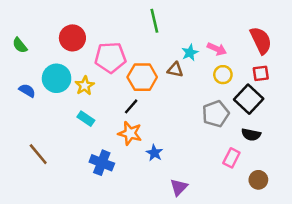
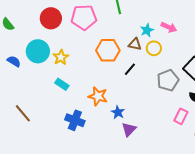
pink pentagon: (110, 57) -> (84, 17), moved
yellow circle: (223, 75) -> (154, 48), moved
black line: (131, 106) -> (130, 69), moved
purple triangle: (179, 187) -> (129, 129), moved

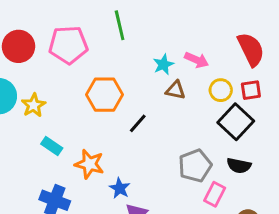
brown triangle: (135, 44) -> (175, 90), moved
yellow circle: (154, 48) -> (221, 90), moved
gray pentagon: (168, 80) -> (195, 166), moved
cyan rectangle: (62, 84) -> (52, 146), moved

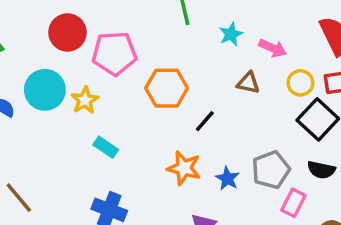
pink pentagon: (68, 45) -> (114, 53), moved
cyan star: (163, 64) -> (231, 34), moved
orange star: (89, 164) -> (184, 168), moved
blue star: (120, 188) -> (227, 178), moved

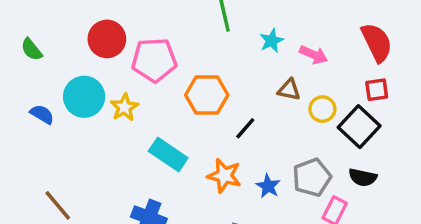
yellow circle: (300, 83) -> (322, 109), moved
cyan rectangle: (106, 147) -> (168, 155), moved, size x1.5

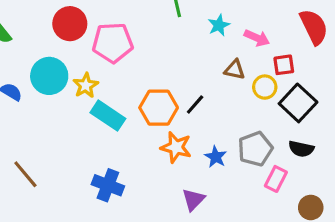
red square: (377, 90) -> (284, 65), moved
orange hexagon: (207, 95) -> (159, 108), moved
cyan rectangle: (168, 155) -> (108, 116), moved

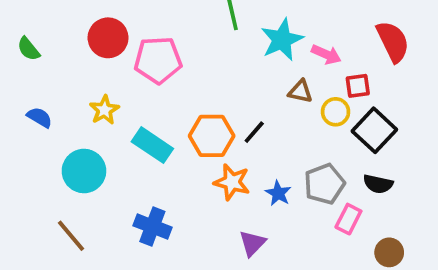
cyan star: (219, 25) -> (282, 40), size x1.6
cyan circle: (49, 76) -> (84, 171), moved
yellow star: (86, 85) -> (104, 110), moved
brown line: (25, 174) -> (71, 236), moved

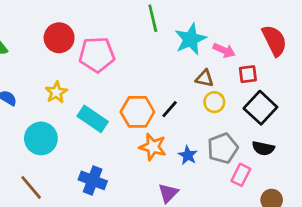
yellow circle: (336, 112) -> (214, 102), moved

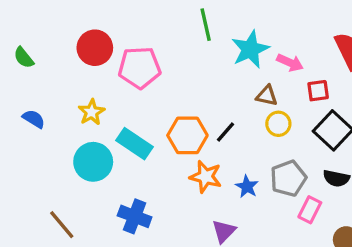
cyan circle: (41, 138) -> (93, 162), moved

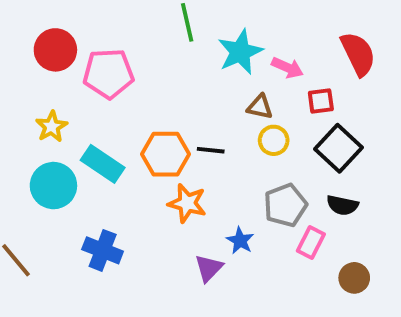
black line: (225, 132) -> (211, 150), turned 55
blue star: (247, 187) -> (240, 241), moved

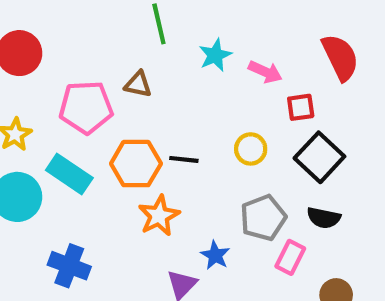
cyan star: (240, 52) -> (215, 55), size x0.7
pink pentagon: (108, 73) -> (86, 107), moved
brown triangle: (260, 107) -> (138, 84), moved
orange star: (187, 203) -> (159, 216), turned 30

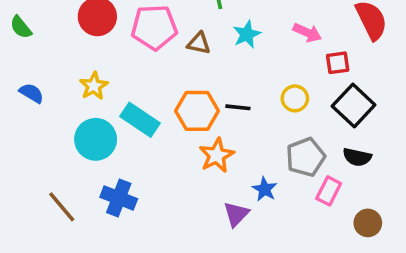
cyan star: (215, 55) -> (247, 34), moved
pink pentagon: (86, 107) -> (154, 27), moved
blue cross: (69, 266) -> (119, 198), moved

